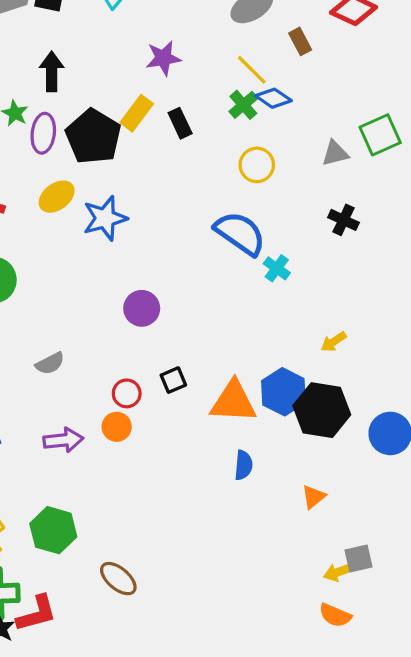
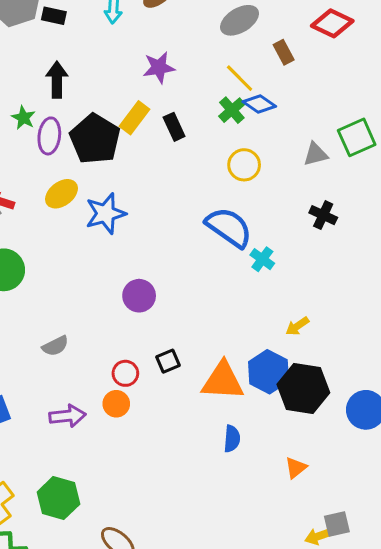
yellow arrow: (334, 342) -> (297, 326), moved

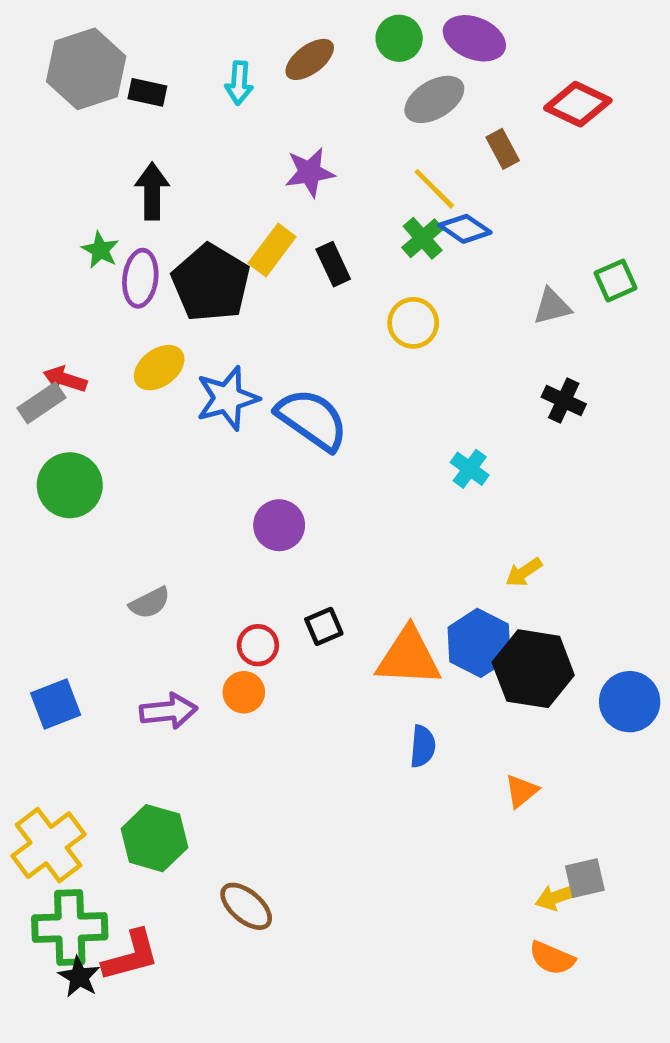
green square: (357, 137) -> (616, 281), size x0.7
yellow circle: (244, 165) -> (413, 323), moved
blue semicircle: (229, 227) -> (312, 419), moved

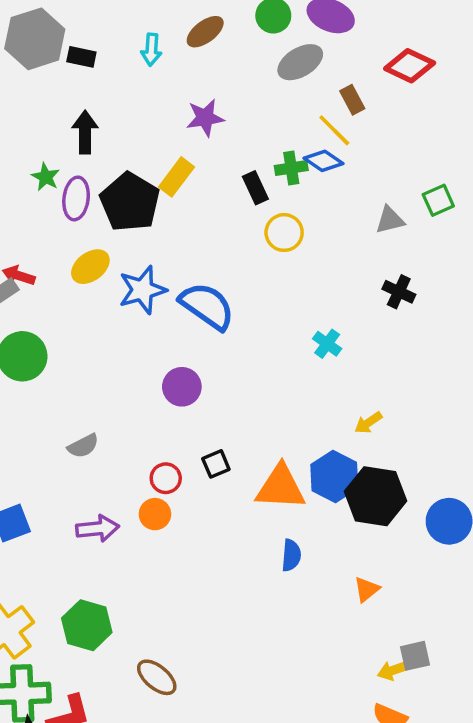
yellow line: (434, 189) -> (334, 130), moved
green cross: (423, 238) -> (291, 168), turned 32
black rectangle: (333, 264) -> (255, 188), moved

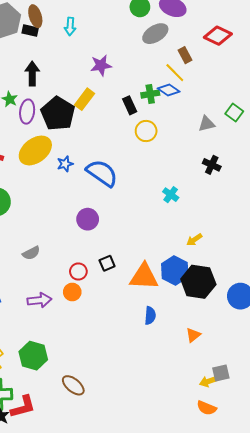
brown ellipse: (205, 32) -> (35, 16), moved, turned -70
green square: (438, 200) -> (234, 113), turned -30
yellow ellipse: (90, 267) -> (35, 150), size x1.5
blue star: (142, 290) -> (65, 164), size x0.6

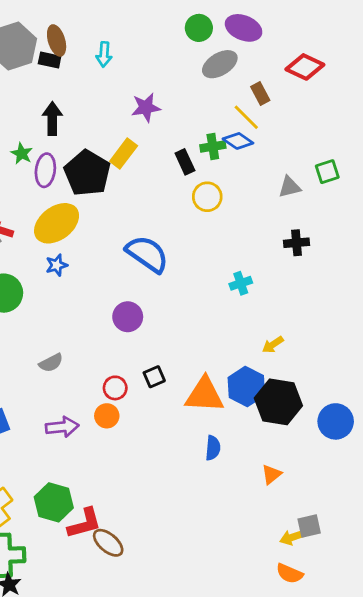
green square: (234, 113) -> (327, 172), turned 36
blue star: (65, 164) -> (57, 265), moved
black cross: (212, 165) -> (297, 243), turned -30
cyan cross: (171, 195) -> (241, 283), turned 35
red L-shape: (23, 407) -> (84, 523), moved

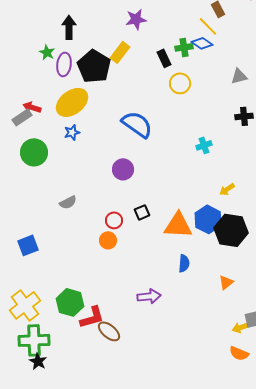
purple arrow: (62, 427) -> (149, 296), moved

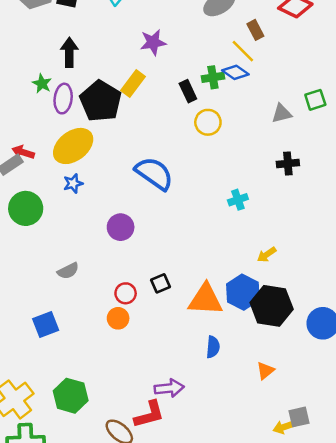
purple circle: (123, 169) -> (121, 227), moved
blue square: (28, 245) -> (46, 325), moved
red L-shape: (92, 317) -> (149, 414), moved

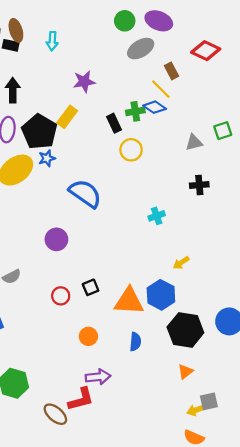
blue star: (73, 183) -> (47, 158), moved
black hexagon: (272, 306) -> (185, 330), moved
orange circle: (118, 318) -> (88, 336), moved
orange triangle: (265, 371) -> (185, 372), moved

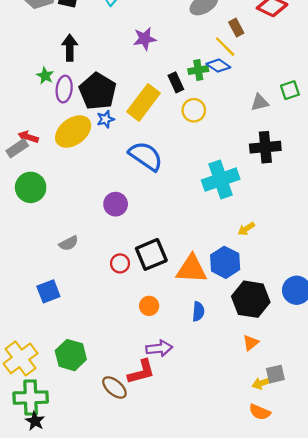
yellow rectangle: (67, 117) -> (143, 102), moved, size x1.5
black cross: (199, 185) -> (265, 147), size x1.5
cyan cross: (157, 216) -> (221, 180), size x2.0
black square: (91, 287) -> (151, 254), size x1.8

